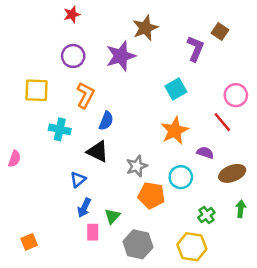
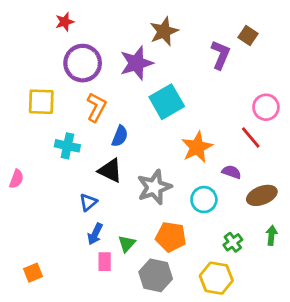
red star: (72, 14) -> (65, 22), moved
purple circle: (73, 56) -> (83, 63), size x1.4
cyan square: (176, 89) -> (167, 102), moved, size x1.4
gray star: (137, 166) -> (154, 187), size x1.4
orange pentagon: (151, 195) -> (171, 237), moved

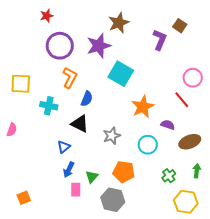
yellow square: (41, 102) -> (21, 84), moved
cyan square: (167, 102) -> (121, 74), turned -30
gray star: (154, 187) -> (112, 136), size x0.7
yellow hexagon: (216, 278) -> (186, 202), moved

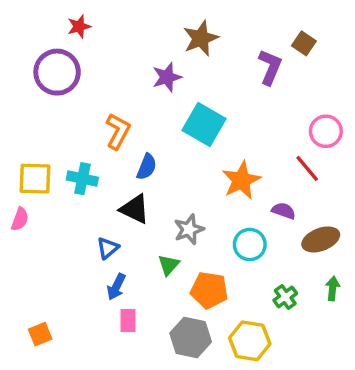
purple circle: (60, 46) -> (57, 72), moved
purple star: (99, 46) -> (167, 77), size x0.7
yellow square: (21, 84) -> (35, 179), moved
green triangle: (92, 177) -> (169, 265), moved
yellow hexagon: (186, 202) -> (250, 341), moved

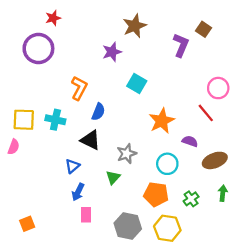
cyan square: (204, 125) -> (137, 84), size x0.7
orange pentagon: (209, 290) -> (156, 194), moved

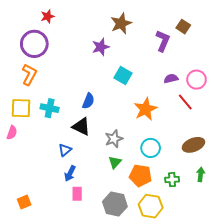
orange L-shape: (79, 88) -> (29, 74), moved
purple semicircle: (190, 141) -> (171, 79), moved, turned -32
green triangle: (113, 177) -> (115, 162), moved
green cross: (191, 199) -> (172, 180), turned 32

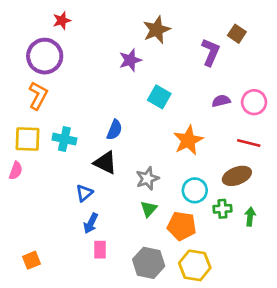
red line: (185, 102) -> (249, 143), moved, turned -36
brown ellipse: (193, 145) -> (237, 176), moved
green arrow: (201, 174) -> (250, 217), moved
green cross: (172, 180) -> (222, 209), moved

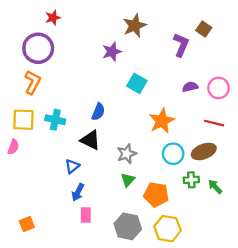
cyan circle: (195, 190) -> (173, 154), moved
green arrow: (250, 217) -> (215, 187), turned -49

